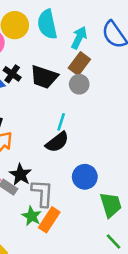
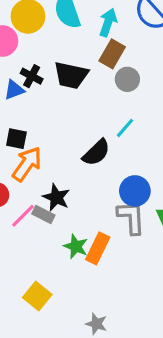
gray circle: (79, 84) -> (127, 79), moved
cyan line: (61, 122) -> (125, 128), moved, turned 30
gray L-shape: (43, 193) -> (131, 218), moved

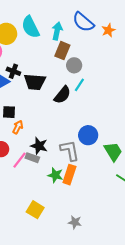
black trapezoid: (71, 75) -> (35, 82), moved
cyan line: (125, 128) -> (79, 85), moved
black semicircle: (96, 153) -> (62, 95), moved
orange arrow: (27, 164) -> (18, 127), size x0.6
gray L-shape: (131, 218) -> (70, 150), moved

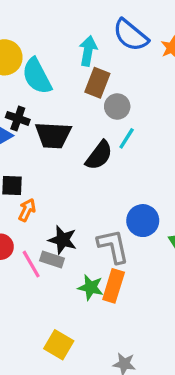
cyan semicircle: (31, 27) -> (37, 76), moved
pink line: (20, 160) -> (31, 264), turned -66

